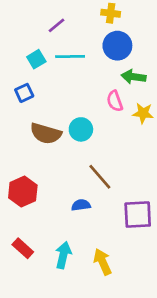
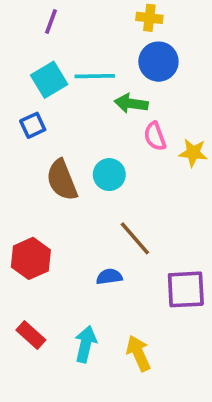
purple line: (57, 25) -> (51, 21), moved, turned -30
cyan square: (36, 59) -> (49, 80), size x1.4
green arrow: (134, 77) -> (131, 103), moved
brown semicircle: (46, 133) -> (62, 180), turned 52

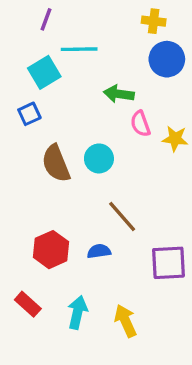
yellow cross: (149, 18) -> (154, 21), moved
blue circle: (158, 62) -> (167, 59), moved
cyan line: (95, 76) -> (79, 49), moved
red hexagon: (31, 258) -> (51, 250), moved

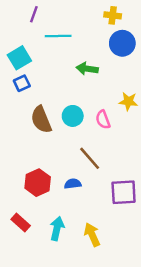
cyan square: (44, 72) -> (19, 58), moved
pink semicircle: (140, 124) -> (103, 120), moved

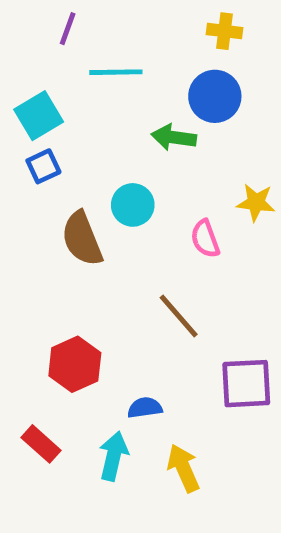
blue circle: (122, 43) -> (215, 96), moved
cyan circle: (73, 116) -> (133, 205), moved
blue semicircle: (73, 184) -> (145, 408), moved

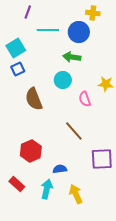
blue circle: (215, 96) -> (79, 32), moved
cyan circle: (133, 205) -> (63, 80), moved

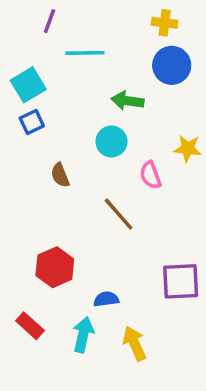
blue circle: (79, 32) -> (172, 65), moved
brown semicircle: (34, 99) -> (60, 175), size x0.6
brown line: (74, 131) -> (119, 214), moved

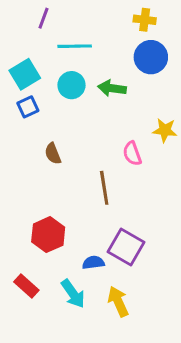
cyan circle: (111, 141) -> (71, 85), moved
brown line: (119, 214) -> (104, 188), turned 32
purple square: (181, 281) -> (126, 247), moved, turned 33
cyan arrow: (83, 335) -> (73, 294), turned 132

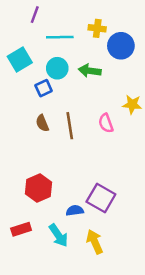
yellow cross: (145, 20) -> (97, 28), moved
blue square: (28, 107) -> (44, 88), moved
brown line: (104, 188) -> (70, 126), moved
red rectangle: (26, 286) -> (21, 229), turned -60

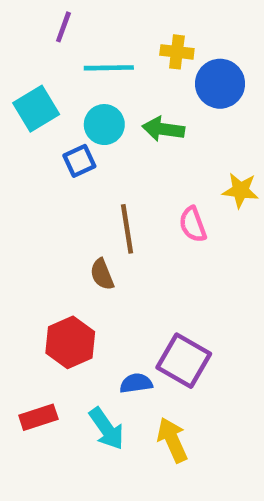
brown semicircle: (42, 123) -> (102, 274), moved

